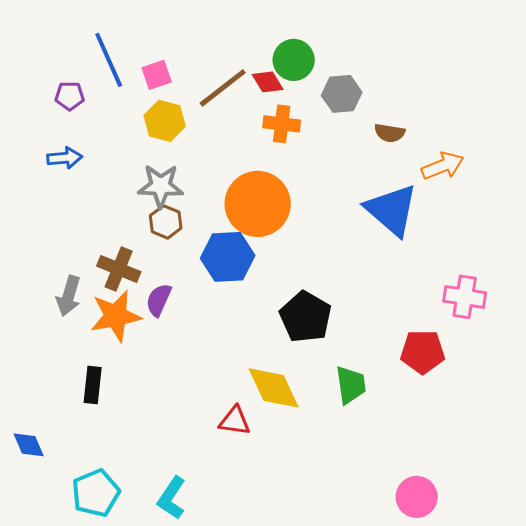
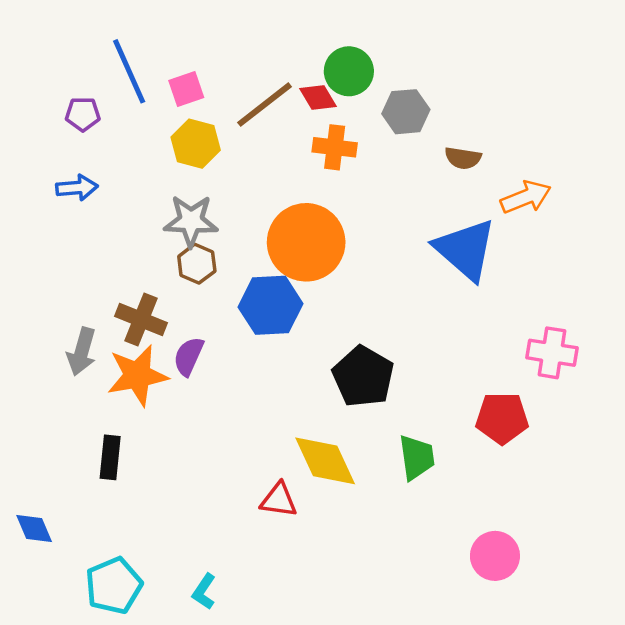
pink circle: (417, 497) -> (495, 556), moved
cyan L-shape: (172, 498) -> (204, 592), size x0.7

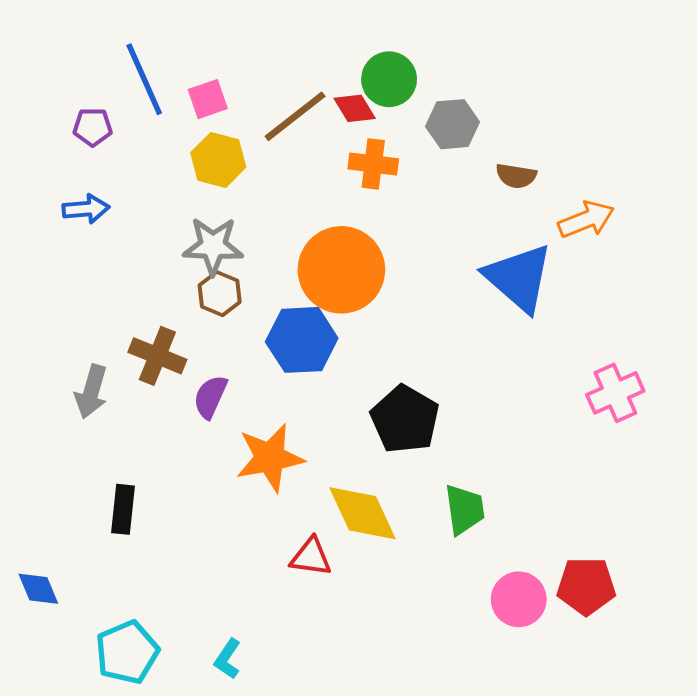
pink cross: (552, 353) -> (615, 393), turned -33
orange star: (137, 375) -> (270, 458), moved
red pentagon: (502, 418) -> (586, 586), moved
pink circle: (495, 556) -> (519, 599), moved

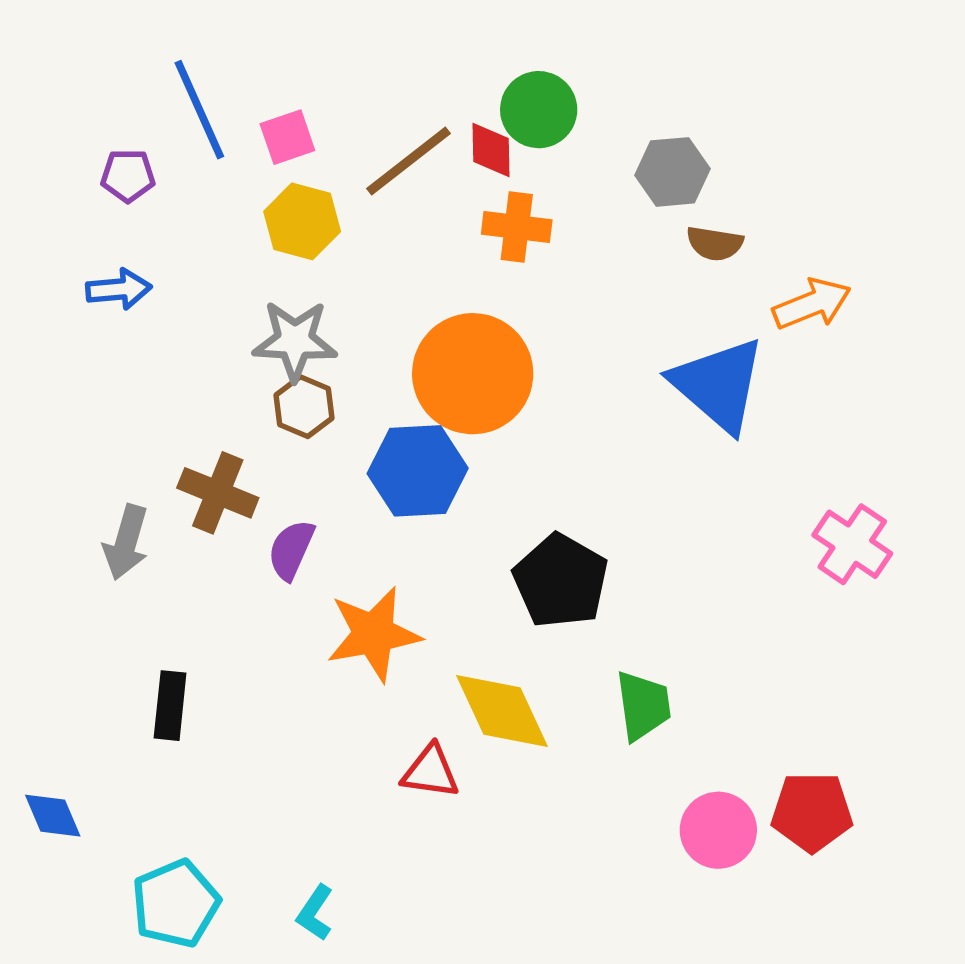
red diamond: (355, 108) -> (491, 150), turned 30
gray hexagon: (453, 124) -> (673, 172), moved
pink cross: (615, 393) -> (852, 544), turned -32

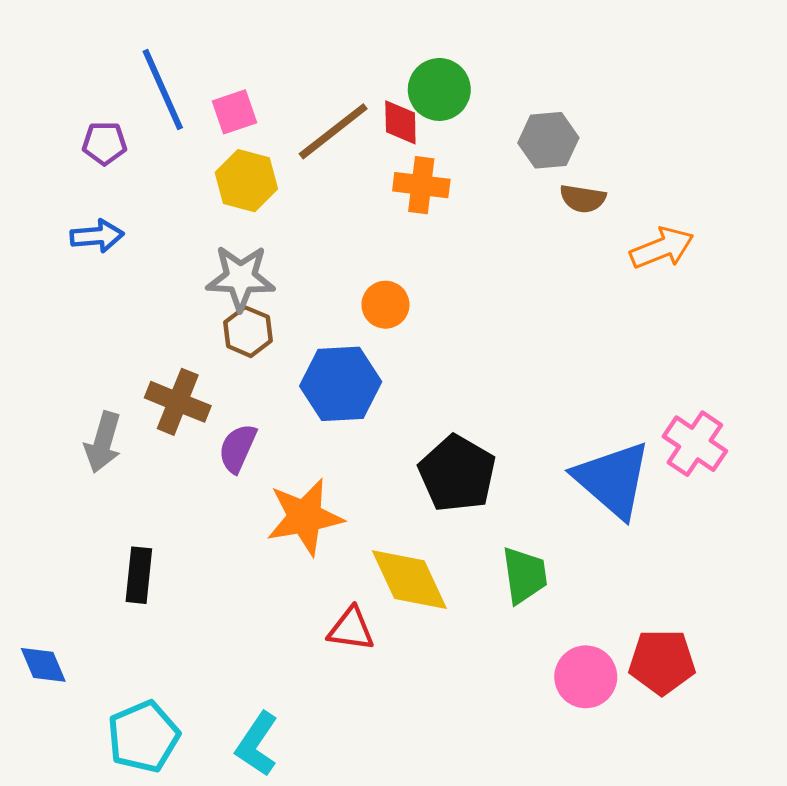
orange circle: (473, 374) -> (385, 305), size x0.5
blue triangle: (718, 385) -> (613, 480), moved
cyan L-shape: (315, 913) -> (257, 744), size x1.4

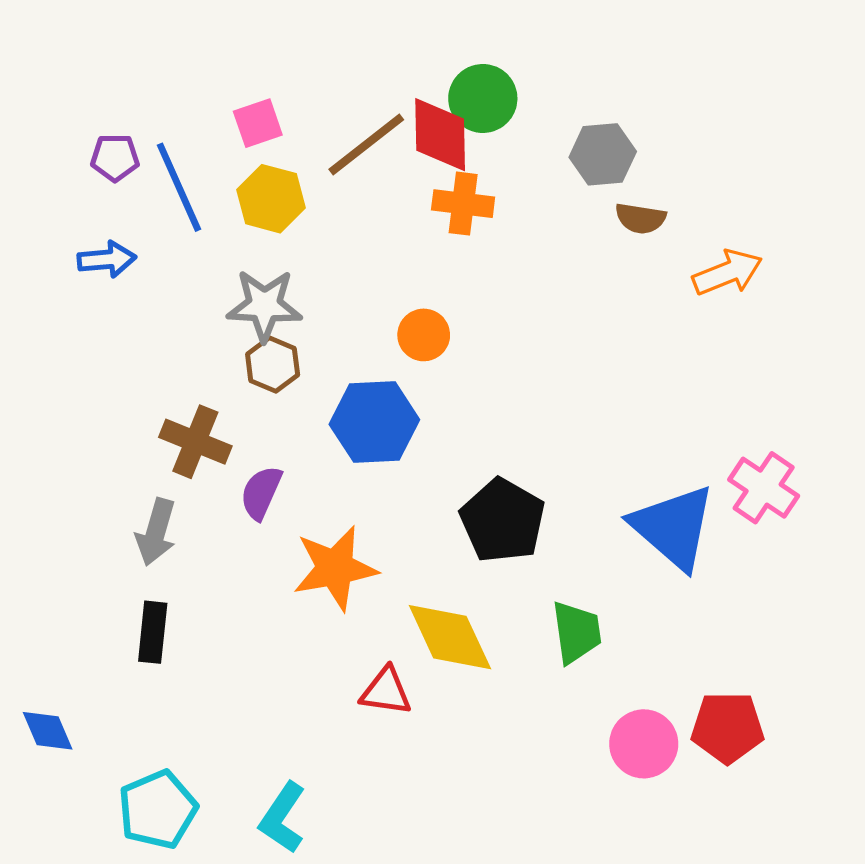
blue line: (163, 89) -> (179, 187), moved
red diamond: (400, 122) -> (440, 135), size x1.5
gray arrow: (103, 442) -> (156, 532), moved

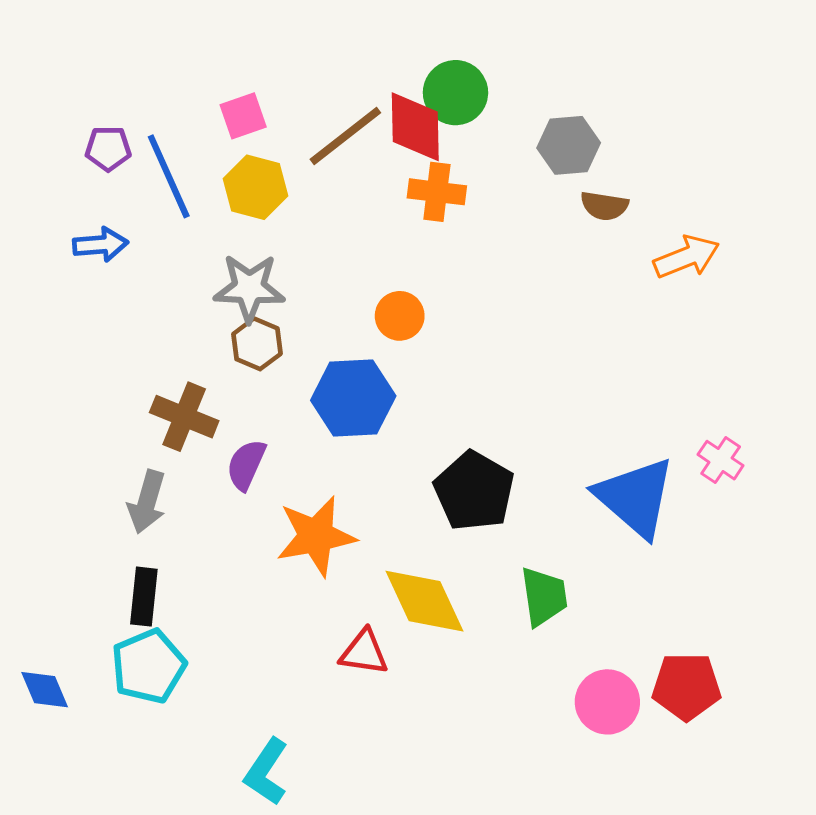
pink cross: (764, 488) -> (721, 460), size x0.7
cyan pentagon: (158, 810) -> (149, 666), moved

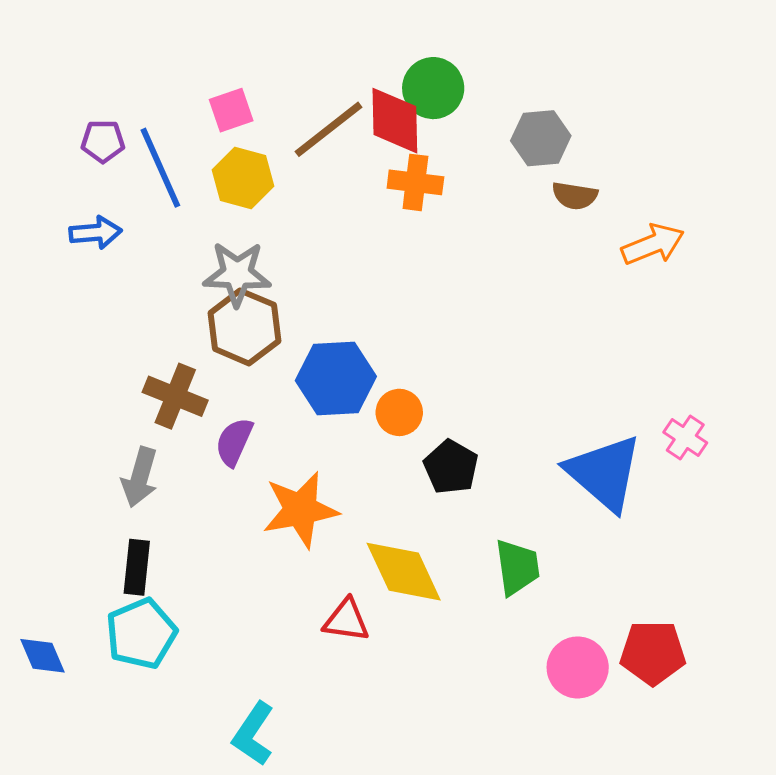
orange circle: (400, 316) -> (399, 412), moved
brown hexagon: (257, 344) -> (244, 327), size x1.5
black pentagon: (474, 491) -> (451, 467), size x0.7

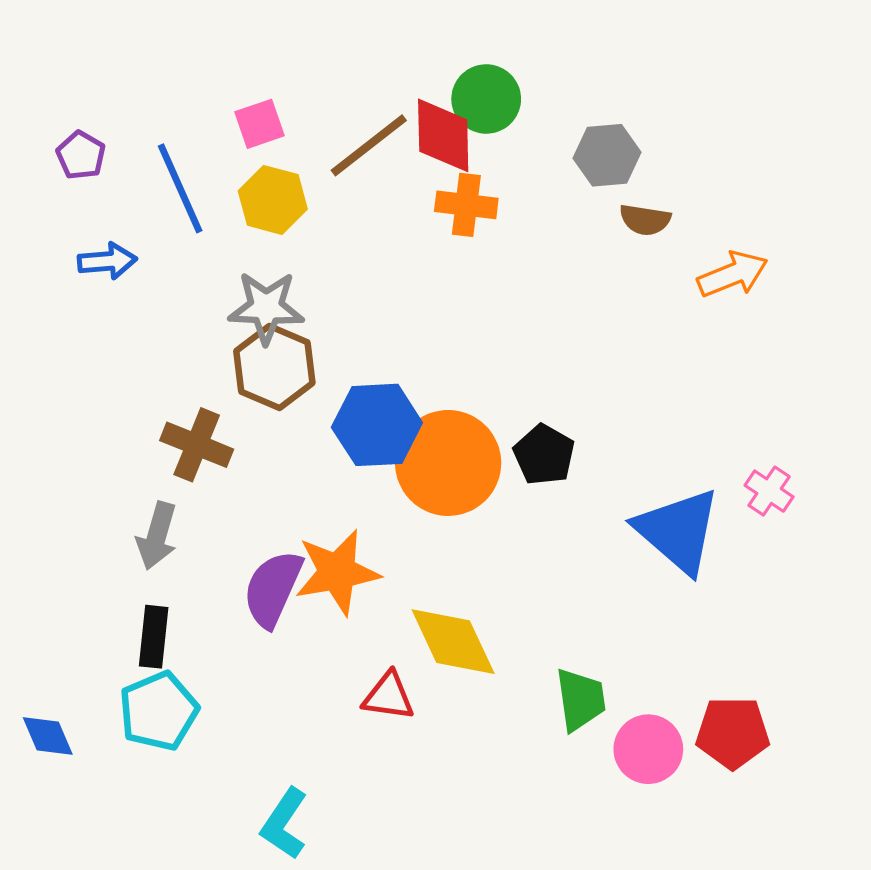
purple pentagon: (103, 141) -> (81, 155), moved, turned 30
orange circle: (399, 412) -> (448, 463), size x2.0
purple semicircle: (234, 442) -> (273, 589), moved, size x1.4
black pentagon: (451, 467) -> (544, 455), moved
green trapezoid: (517, 567) -> (580, 700), moved

